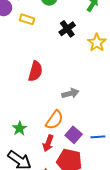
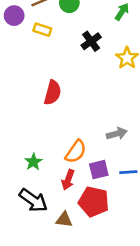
gray arrow: (70, 93) -> (117, 134), moved
purple square: (74, 135) -> (99, 170), turned 35

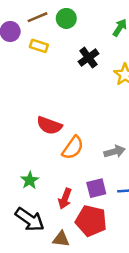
red semicircle: (53, 93) -> (49, 125), moved, turned 95
orange semicircle: (76, 152) -> (73, 148), moved

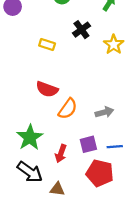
yellow rectangle: (39, 46) -> (47, 44), moved
green star: (30, 180) -> (30, 137), size x1.6
red pentagon: (91, 221) -> (100, 173), moved

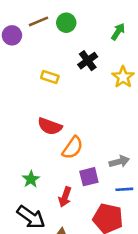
gray arrow: (104, 112) -> (119, 162), moved
green star: (30, 137) -> (31, 179), size x0.6
purple square: (88, 144) -> (89, 177), moved

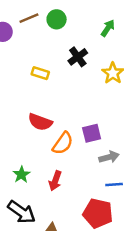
purple square: (89, 177) -> (92, 133), moved
red arrow: (65, 197) -> (55, 181), moved

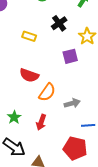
purple square: (92, 133) -> (70, 56), moved
gray arrow: (109, 157) -> (72, 103), moved

